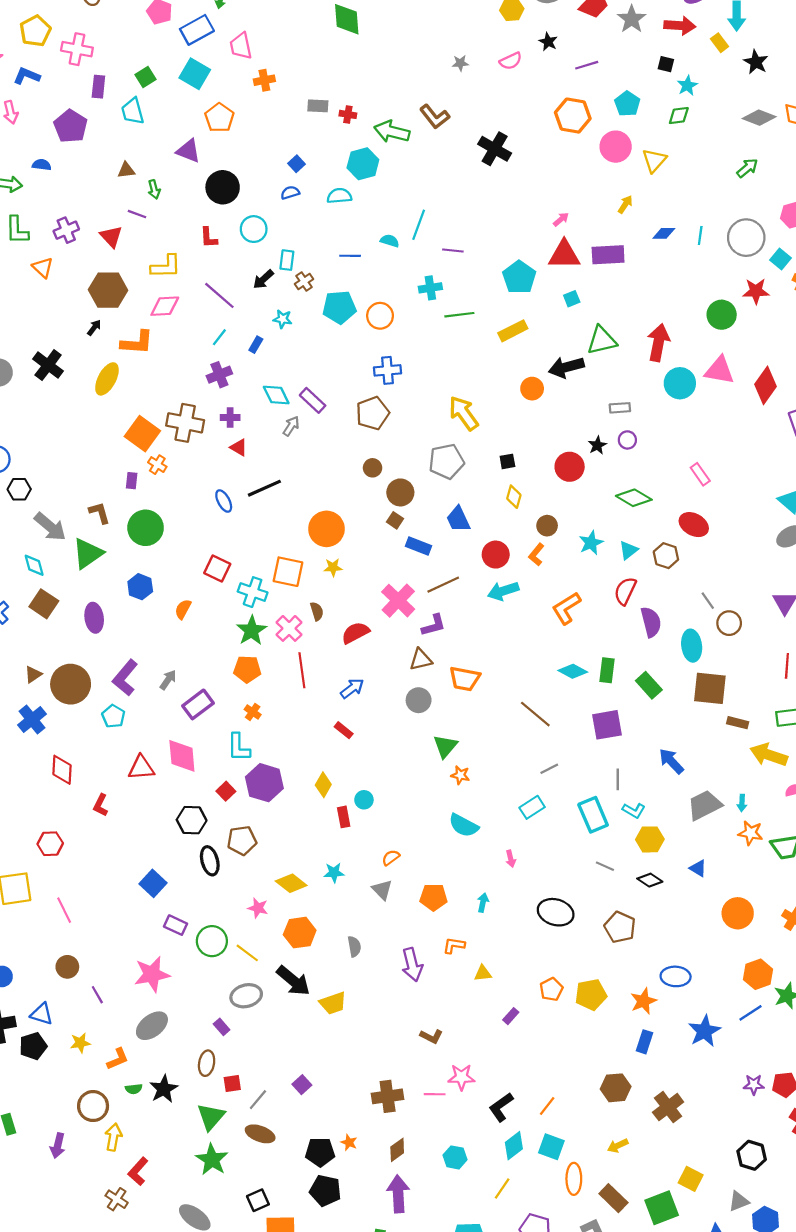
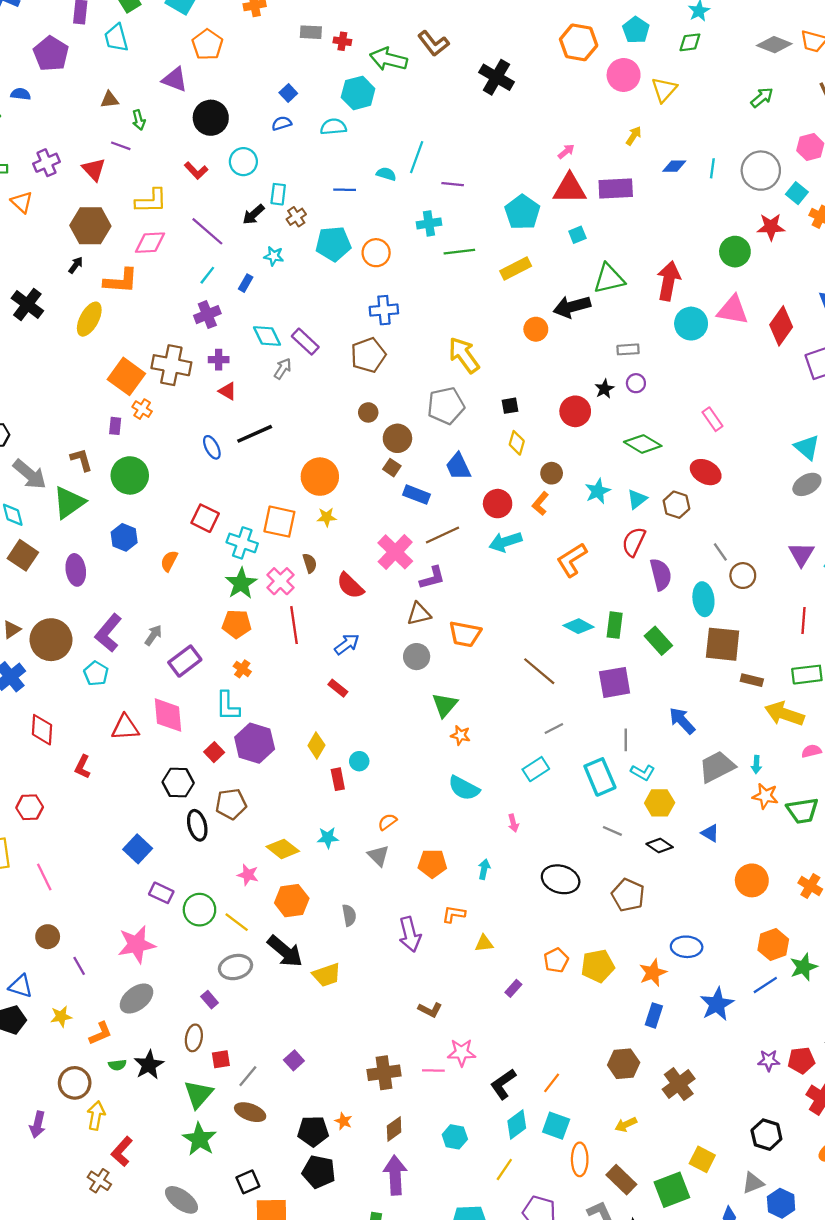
red L-shape: (209, 238) -> (196, 171), turned -40
red semicircle: (355, 633) -> (350, 586), turned -108

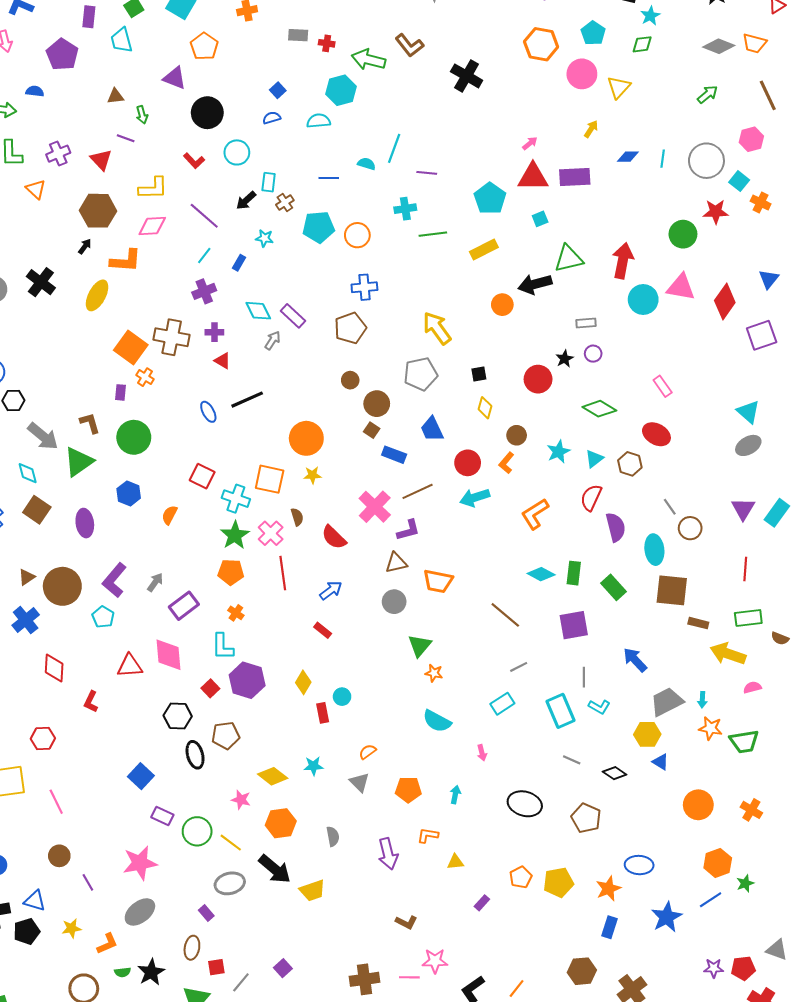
yellow hexagon: (660, 803) -> (647, 734), moved
green star: (804, 967) -> (745, 883), size x0.7

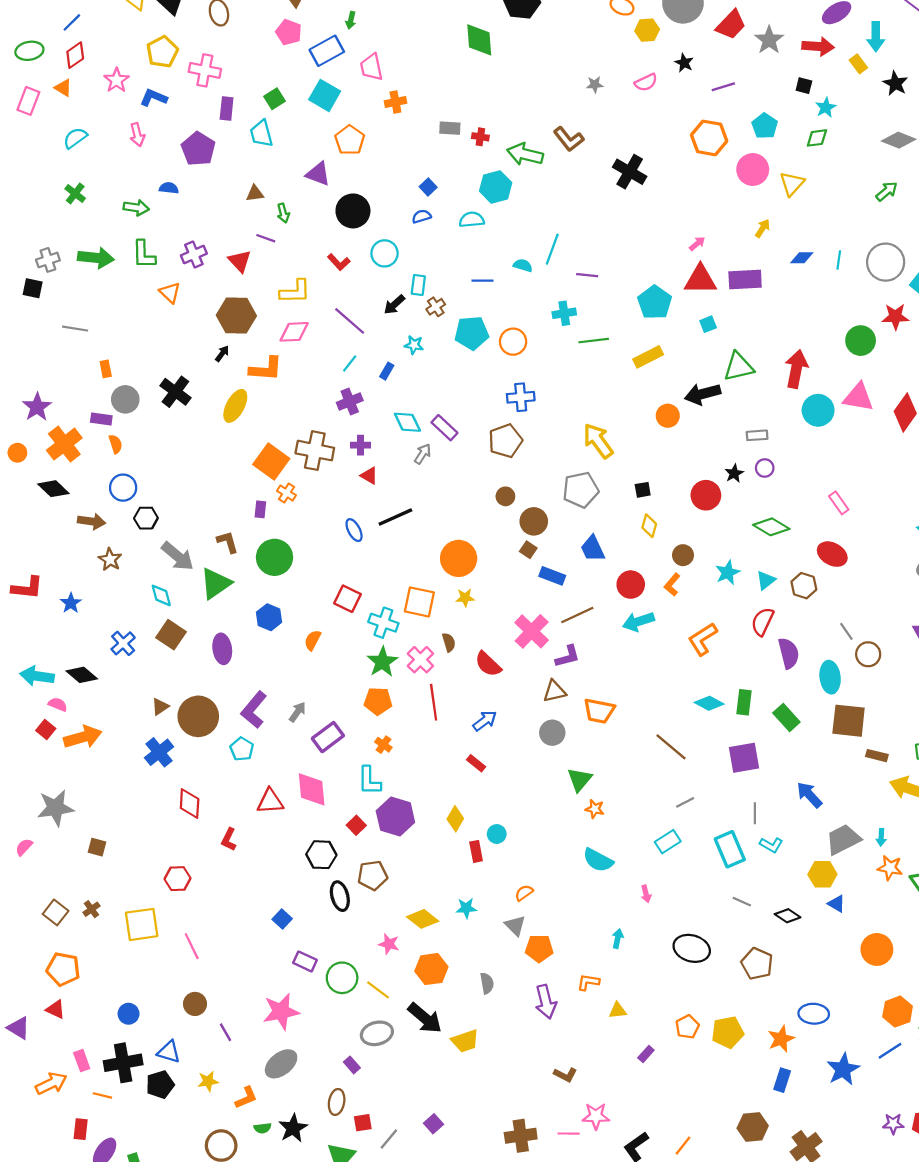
blue square: (141, 776) -> (282, 919), size x0.7
orange pentagon: (408, 789) -> (539, 948), moved

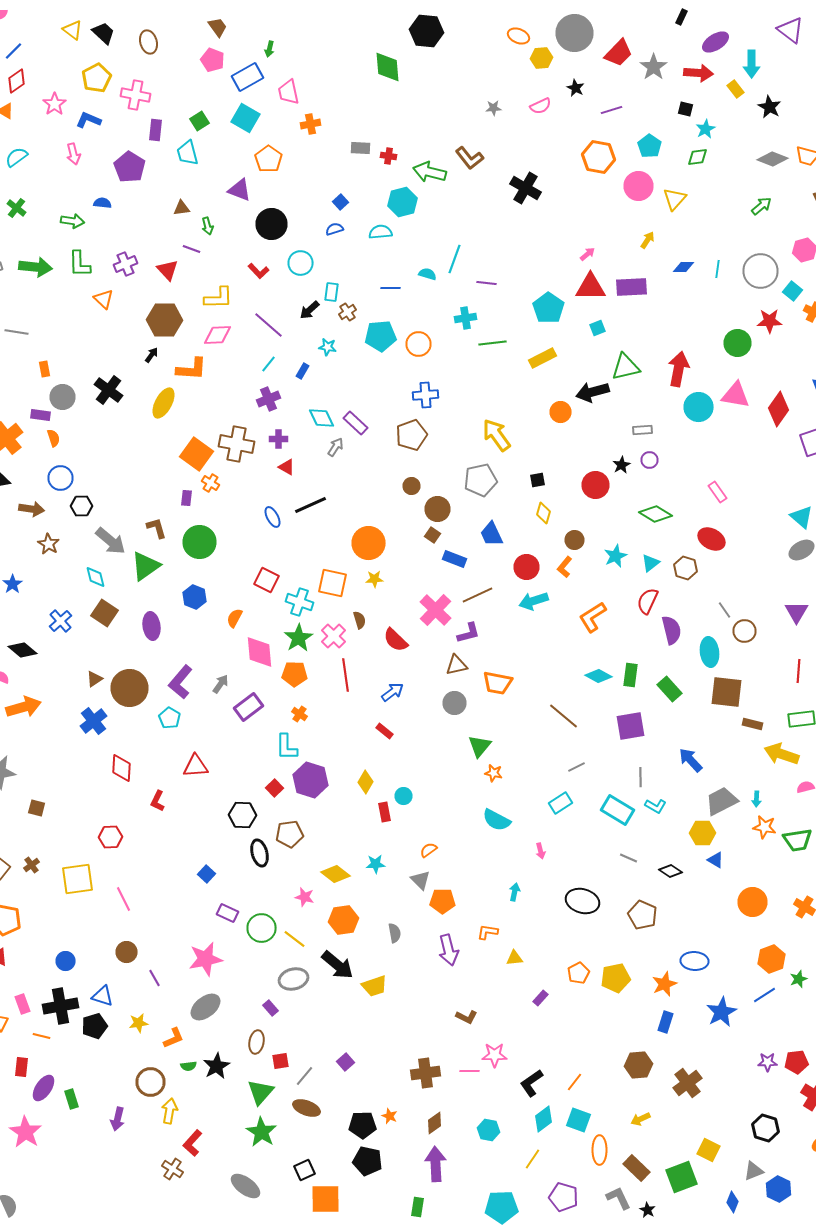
pink diamond: (312, 789) -> (260, 652), moved
cyan rectangle: (730, 849) -> (618, 810), turned -36

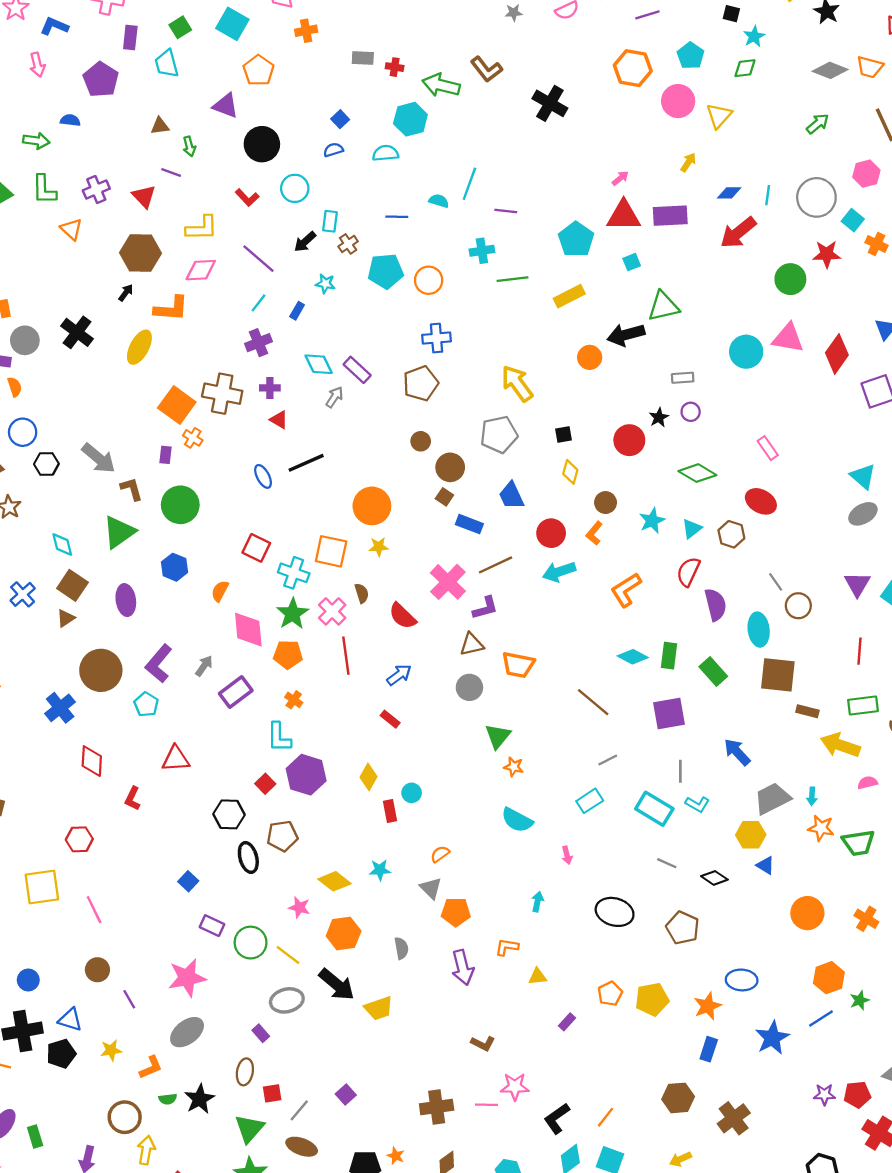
red arrow: (678, 369) -> (738, 233), moved, turned -140
gray arrow: (110, 541) -> (99, 458), moved
brown triangle: (94, 679) -> (66, 618), moved

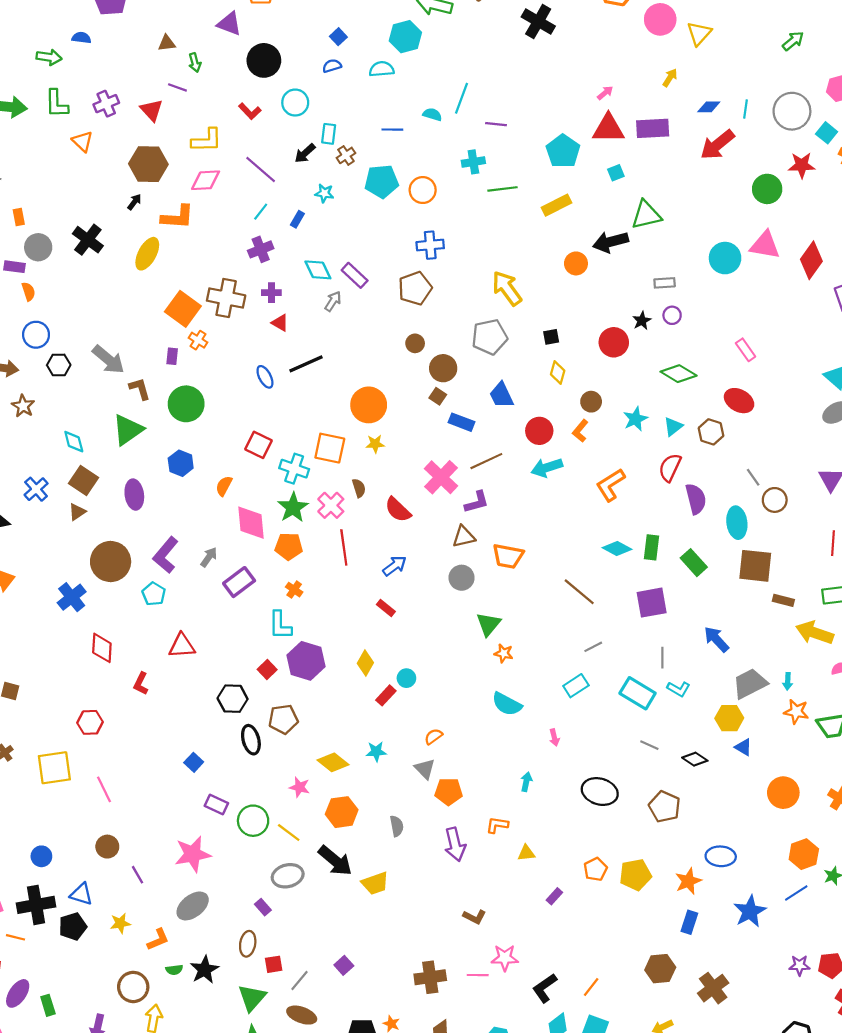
red rectangle: (390, 811) -> (386, 695), turned 54

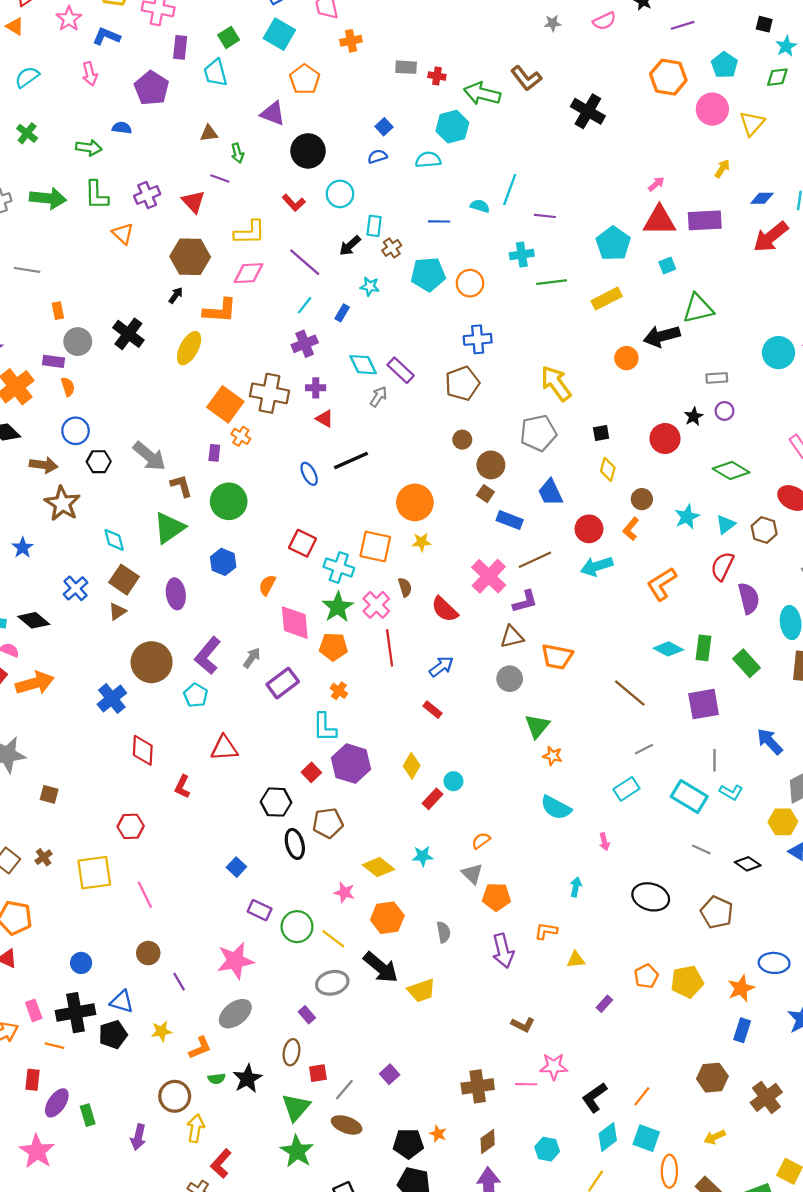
brown star: (23, 406) -> (62, 504), size x1.5

